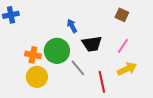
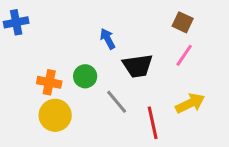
pink line: (123, 46) -> (184, 55), moved
green circle: (57, 51) -> (85, 76), size x0.6

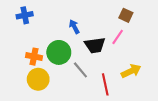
blue cross: (16, 22) -> (25, 15), moved
pink line: (184, 55) -> (118, 37), moved
green circle: (85, 76) -> (59, 52), size x1.5

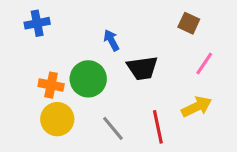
pink line: (118, 37) -> (204, 63), moved
gray line: (80, 70) -> (113, 128), moved

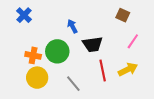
blue cross: (37, 23) -> (24, 15), turned -35
red line: (158, 127) -> (103, 71), moved

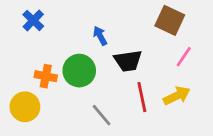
brown square: (123, 15) -> (170, 20), size x1.5
yellow circle: (37, 78) -> (25, 107), moved

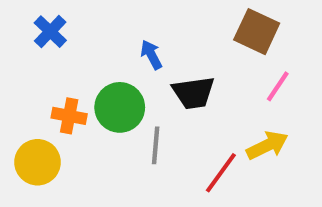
red line: (142, 97) -> (221, 173), moved, turned 48
gray line: (102, 115) -> (156, 145), moved, turned 45

